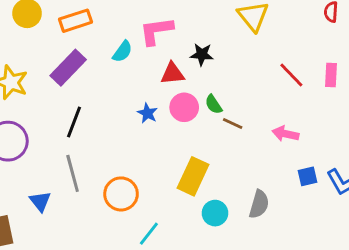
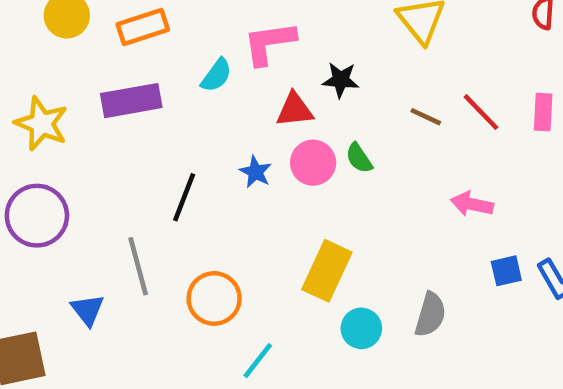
purple rectangle: (68, 68) -> (131, 101), turned 36
black line: (74, 122) -> (184, 197), moved
brown line: (233, 123) -> (426, 117), moved

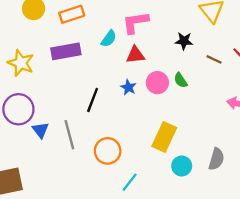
black star: (341, 80) -> (184, 41), moved
red triangle: (295, 110) -> (135, 55), moved
blue triangle: (88, 310) -> (40, 130), moved

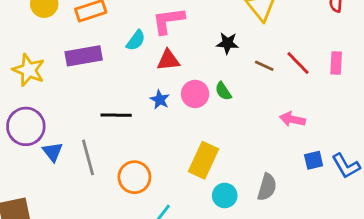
black line: (93, 100) -> (116, 115), turned 70

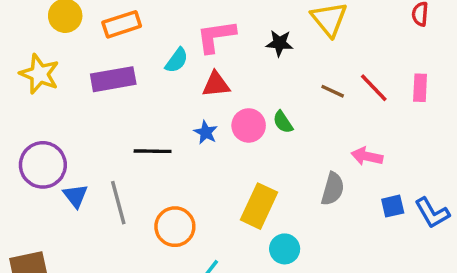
black star: (228, 43) -> (279, 43), moved
yellow star: (29, 70) -> (39, 74), moved
gray semicircle: (267, 187) -> (333, 189), moved

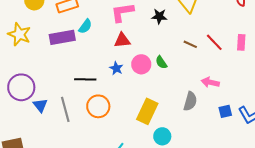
cyan semicircle: (177, 60) -> (85, 26), moved
orange circle: (175, 227) -> (98, 106), moved

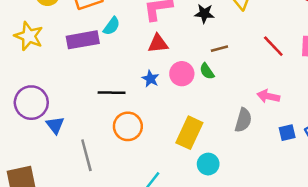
brown line: (190, 44) -> (219, 49), moved, turned -40
gray line: (65, 109) -> (86, 155), moved

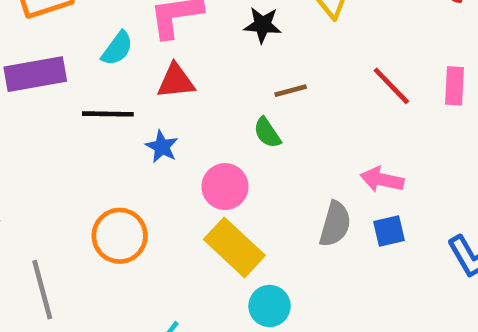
cyan semicircle: (112, 26) -> (117, 48), moved
pink circle: (182, 74) -> (225, 187), moved
black line: (112, 93) -> (108, 114), moved
yellow rectangle: (189, 133) -> (234, 247), turned -72
blue square: (287, 133) -> (389, 231), moved

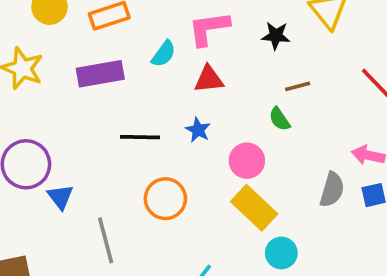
black line: (108, 114) -> (140, 137), moved

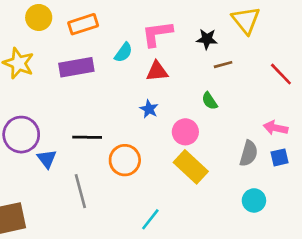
brown line: (298, 86) -> (223, 65), moved
black line: (140, 137) -> (87, 137), moved
cyan circle: (281, 253) -> (254, 200), moved

